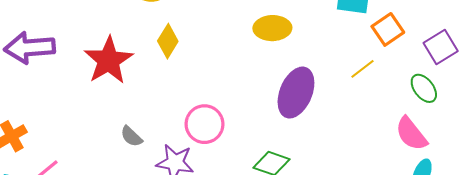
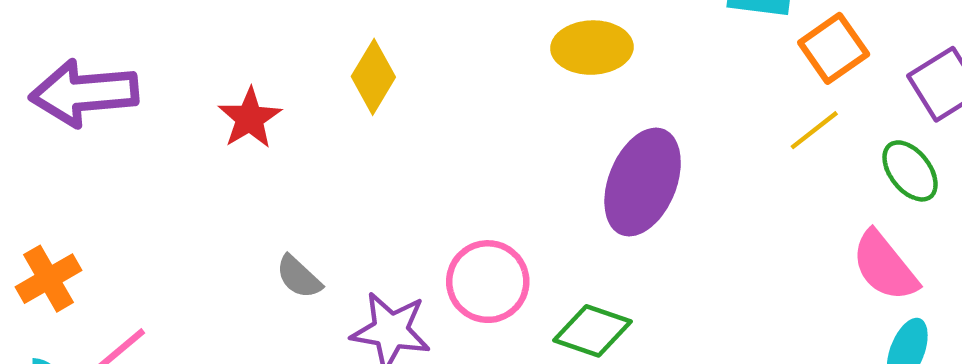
red star: (109, 60) -> (250, 118), size x0.6
yellow line: (363, 69) -> (814, 130), moved
pink circle: (204, 124) -> (488, 282), moved

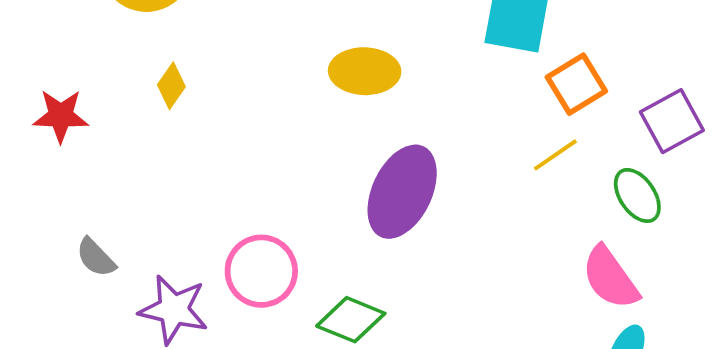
yellow diamond: (373, 77) -> (171, 86), size x0.7
red star: (250, 118) -> (61, 116), turned 30

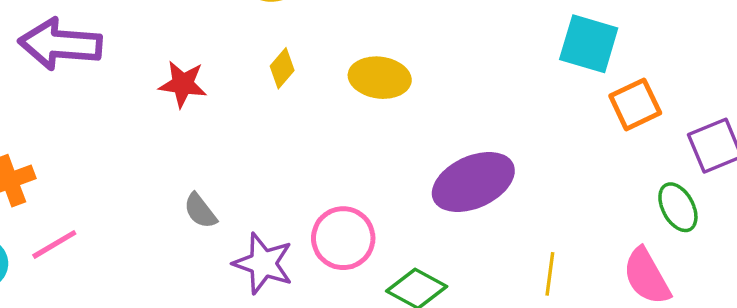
yellow ellipse: (365, 71) -> (380, 78), moved
yellow line: (555, 155) -> (550, 274), moved, turned -54
purple ellipse: (402, 192) -> (473, 182), turned 34

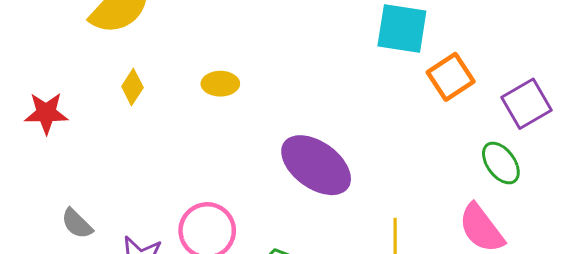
yellow ellipse: (380, 78) -> (220, 84), size x0.7
purple ellipse: (473, 182) -> (316, 165), turned 68

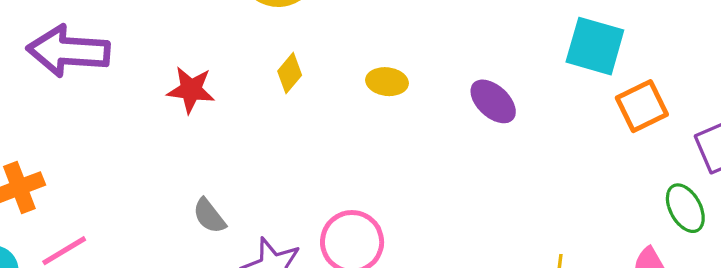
purple ellipse: (316, 165) -> (493, 101), moved, size x0.6

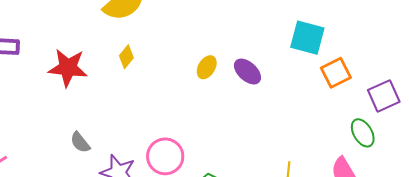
yellow ellipse: (387, 82) -> (207, 67), moved, turned -65
red star: (191, 90) -> (68, 68), size x1.4

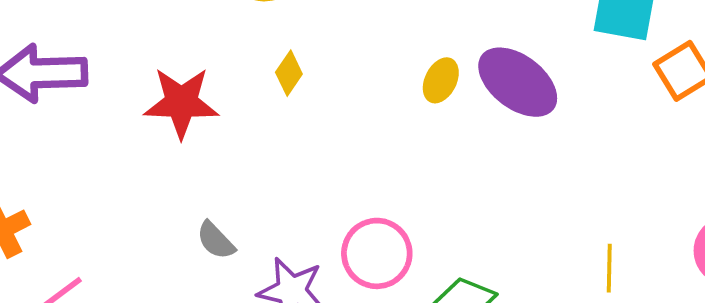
purple ellipse: (247, 72) -> (518, 82), size x1.5

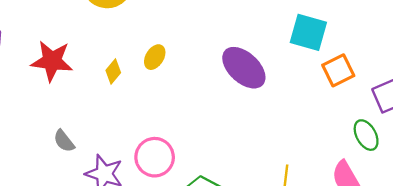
yellow diamond: (289, 73) -> (113, 72), moved
yellow ellipse: (441, 80) -> (155, 57), moved

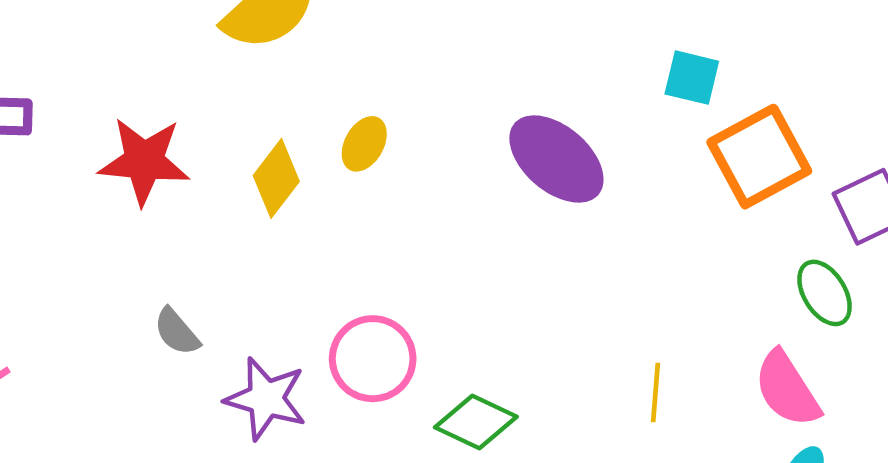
cyan square: (308, 32) -> (692, 78), size x0.7
orange square: (338, 70) -> (759, 157), size x1.4
yellow diamond: (113, 72) -> (276, 178), size x1.4

